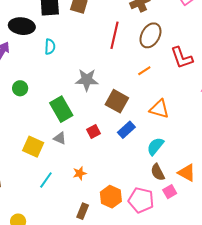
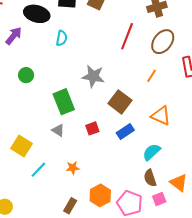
orange line: (144, 71) -> (152, 76), turned -32
yellow square: (33, 147) -> (21, 146), moved

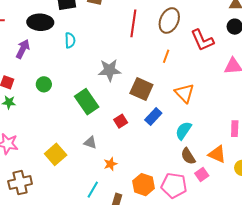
orange triangle: (161, 116) -> (184, 93), turned 35
gray triangle: (58, 130) -> (90, 143), moved
yellow square: (21, 146) -> (56, 154), turned 30
cyan line: (38, 170) -> (93, 190), moved

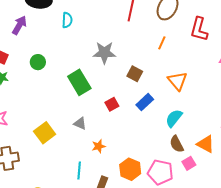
red L-shape: (202, 40) -> (199, 29), turned 35
brown square: (141, 89) -> (135, 74), size x0.7
cyan line: (93, 190) -> (79, 171), turned -30

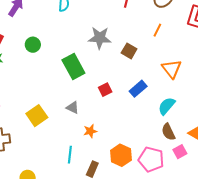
brown square: (135, 74) -> (129, 51), moved

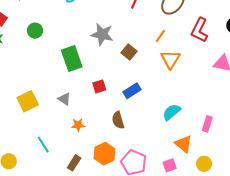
orange triangle: (172, 69) -> (170, 59), moved
cyan semicircle: (167, 106) -> (172, 112), moved
brown semicircle: (168, 132) -> (118, 120), moved
pink square: (180, 152) -> (170, 165), moved
cyan line: (70, 155) -> (43, 145), moved, turned -48

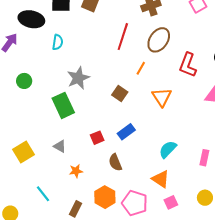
gray star: (102, 34) -> (78, 78), moved, turned -30
orange line: (160, 36) -> (141, 68), moved
red square: (99, 86) -> (97, 138), moved
orange triangle: (183, 144) -> (161, 179), moved

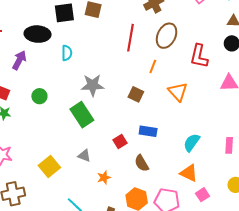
gray star: (78, 78) -> (93, 85), turned 30
blue rectangle: (126, 132) -> (148, 131), turned 54

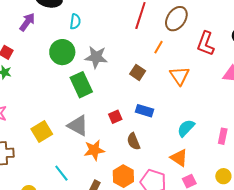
green circle: (39, 96) -> (62, 52), moved, size x1.6
gray triangle: (84, 156) -> (78, 126), size x1.6
orange star: (104, 178) -> (94, 150), size x1.5

